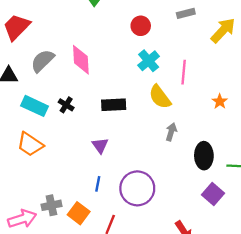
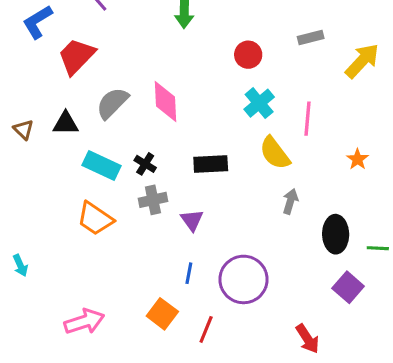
gray cross: (51, 205) -> (153, 200), moved

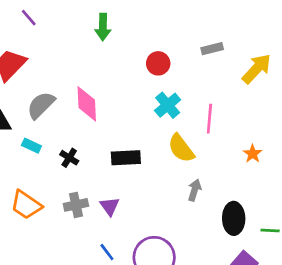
cyan rectangle: (101, 165) -> (31, 146), moved, size x0.6
gray cross: (153, 200) -> (76, 205), moved
blue line: (189, 273) -> (107, 252), turned -48

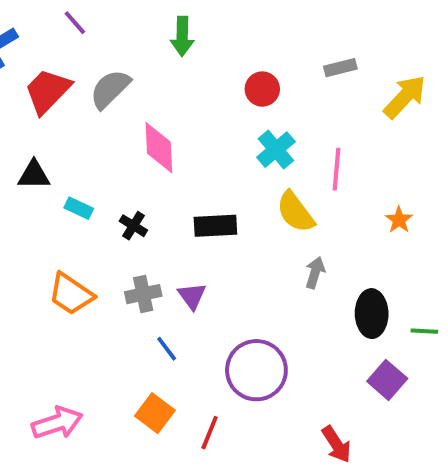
gray semicircle: (41, 105) -> (110, 89), moved
blue line: (107, 252) -> (167, 349), moved

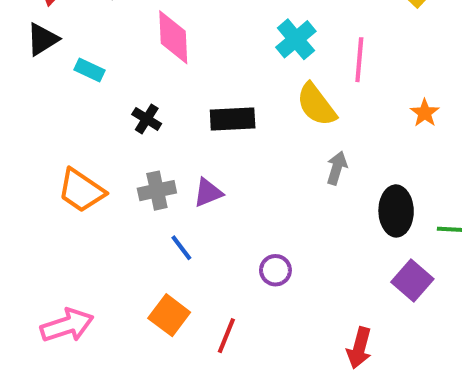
black triangle: (34, 175) -> (42, 39), moved, turned -32
cyan rectangle: (79, 208) -> (89, 70), moved
purple triangle: (192, 296) -> (208, 193), turned 44
purple circle: (256, 370) -> (275, 270), size x0.5
red arrow: (336, 444) -> (359, 348), turned 48

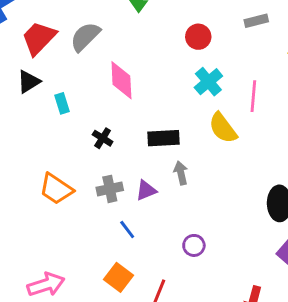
cyan rectangle: (89, 70) -> (62, 103), turned 48
gray arrow: (337, 168) -> (181, 173), moved, turned -30

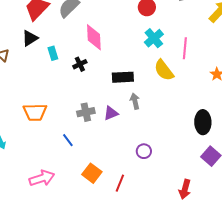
black cross: (103, 138) -> (80, 64), moved, turned 32
orange trapezoid: (56, 189) -> (35, 112), moved, turned -35
blue line: (127, 229) -> (68, 140), moved

